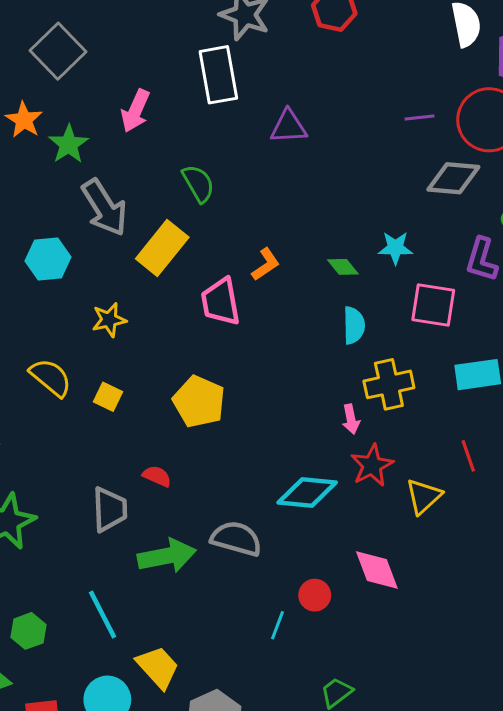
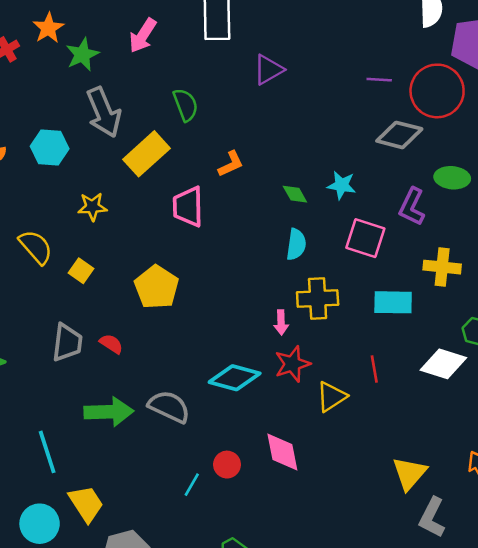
purple triangle: (289, 127) -> (269, 70), turned -36
orange L-shape: (266, 264) -> (231, 164), moved
gray trapezoid: (110, 509) -> (67, 343), moved

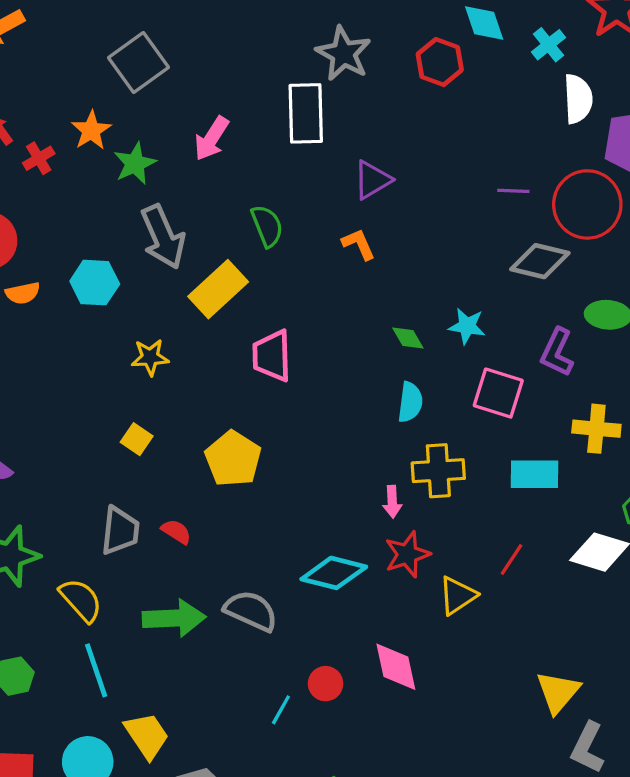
orange L-shape: (231, 164) -> (359, 244), moved, turned -88
yellow semicircle: (36, 247) -> (81, 600), moved
red line: (374, 369) -> (512, 560), turned 44

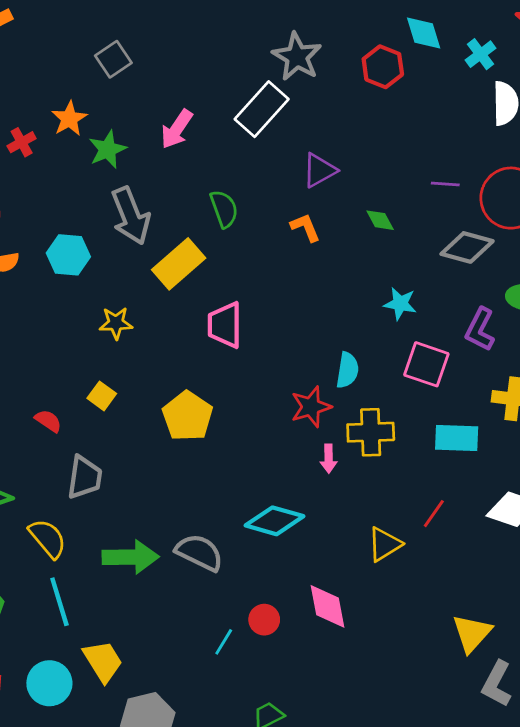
gray square: (138, 63) -> (113, 59), size x0.7
white rectangle: (306, 113) -> (262, 109), turned 42
green diamond: (408, 338) -> (380, 220), moved
red semicircle: (176, 532) -> (48, 421), moved
red star: (407, 554) -> (311, 407), moved

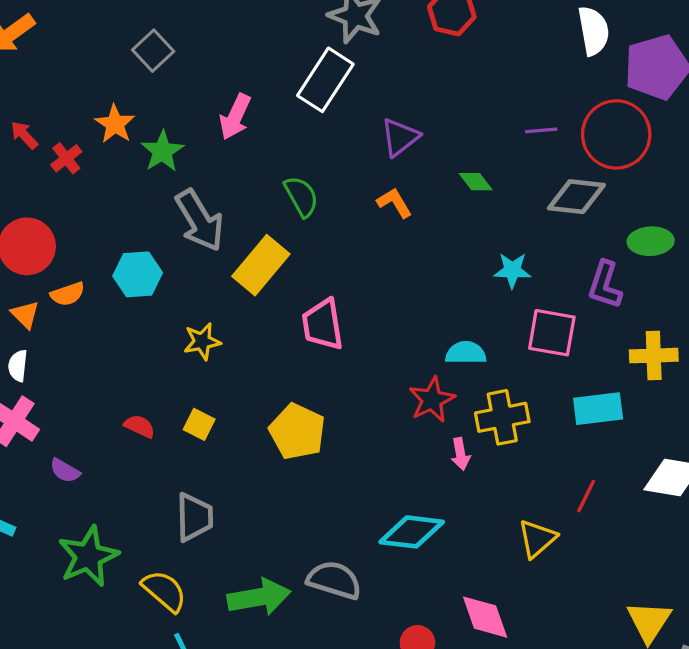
cyan semicircle: (347, 370) -> (466, 353), turned -90
red semicircle: (48, 421) -> (140, 426), moved

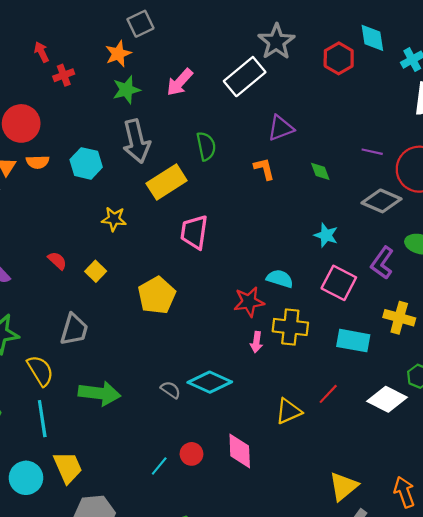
orange star: (115, 124) -> (118, 54), moved
gray semicircle: (334, 580) -> (171, 390), moved, size x0.6

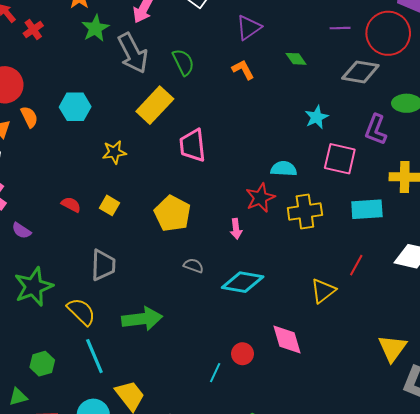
gray arrow: (136, 141) -> (133, 53), moved
orange semicircle: (38, 162) -> (29, 117), turned -100
cyan star: (326, 235) -> (317, 117), turned -30
pink arrow: (256, 342) -> (236, 229), moved
gray semicircle: (171, 390) -> (193, 266), moved

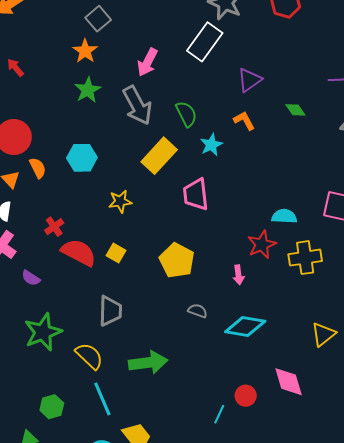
green star: (95, 28) -> (88, 90), moved
red cross: (33, 29) -> (54, 227), moved
cyan star: (317, 117) -> (211, 145), moved
red semicircle: (71, 205) -> (79, 252), size x1.8

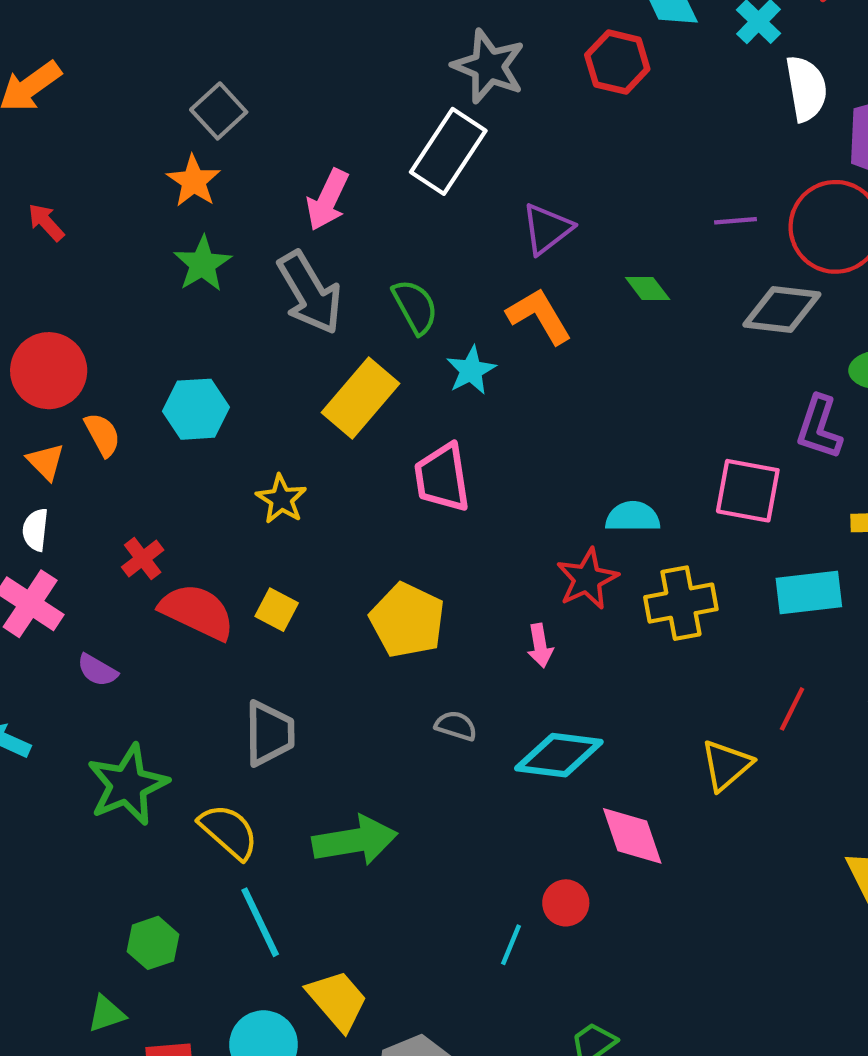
orange L-shape: (244, 121) -> (539, 316), size x1.4
yellow star: (120, 201) -> (281, 499), turned -30
pink diamond: (289, 382) -> (632, 836), moved

